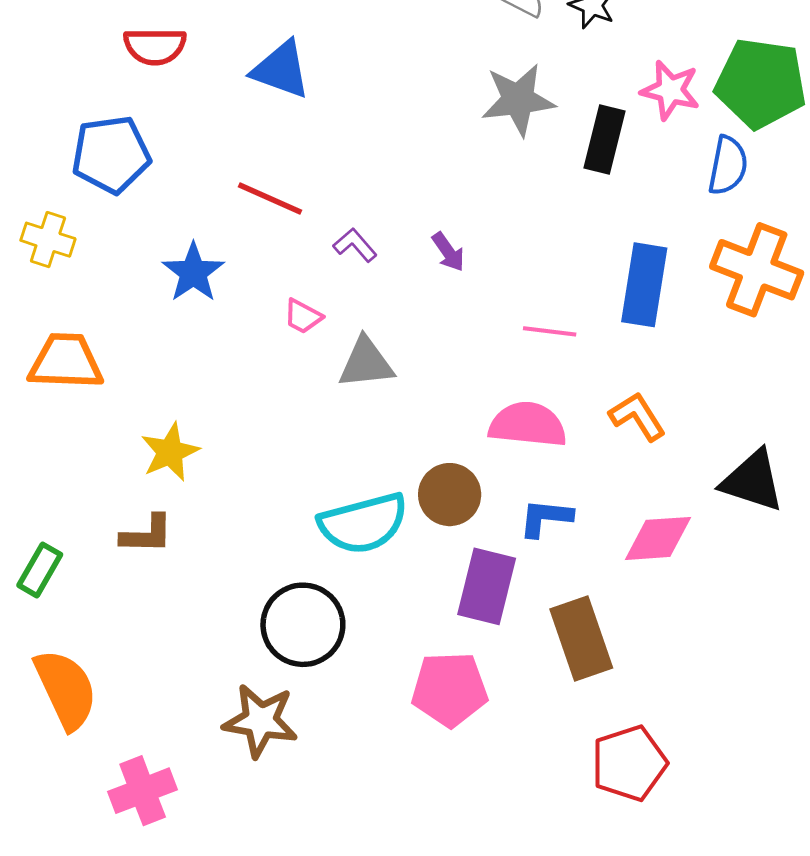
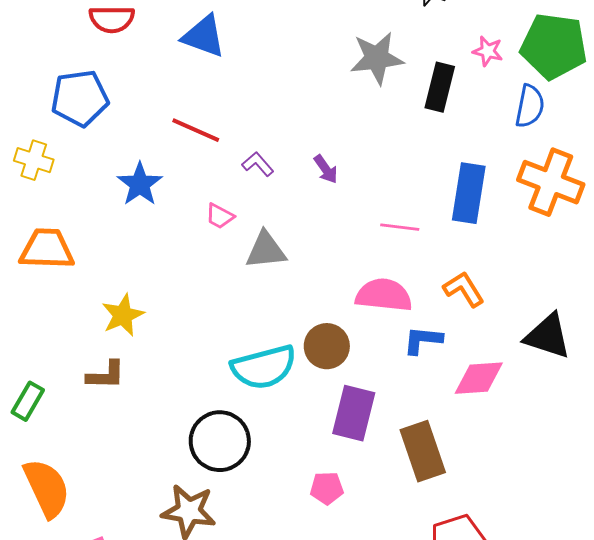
pink star: (670, 90) -> (488, 51), size x0.7
blue L-shape: (546, 518) -> (423, 340), moved
pink pentagon: (450, 689) -> (327, 488), size x0.6

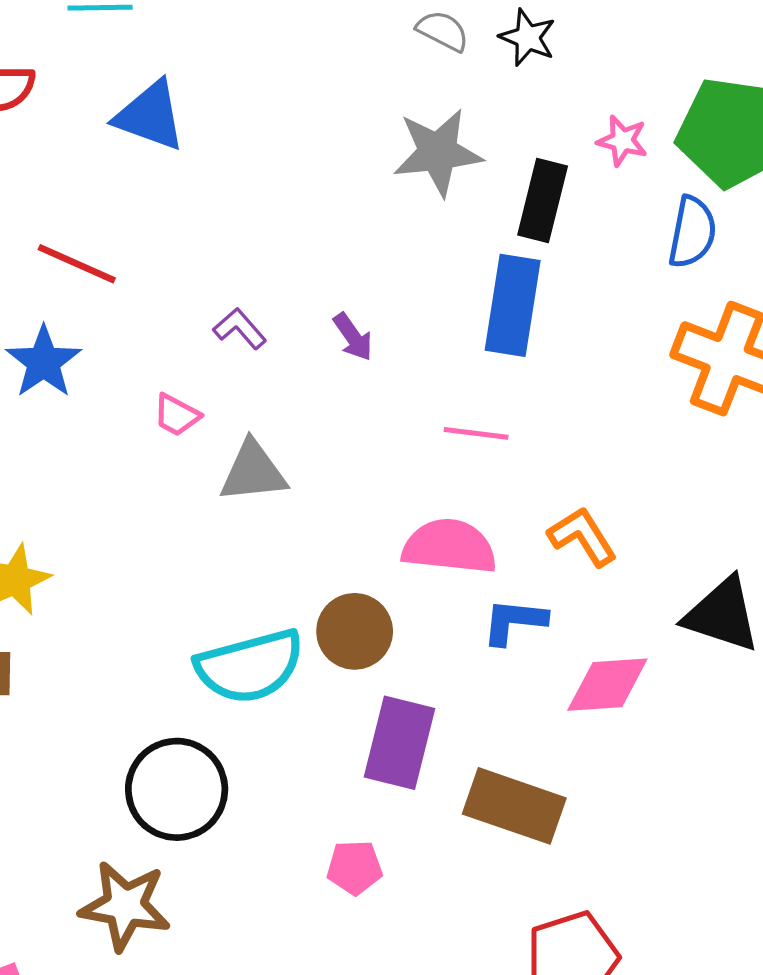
red line: (196, 130) -> (77, 264), moved
blue rectangle: (469, 193) -> (513, 305), moved
brown rectangle: (423, 451) -> (514, 806), turned -52

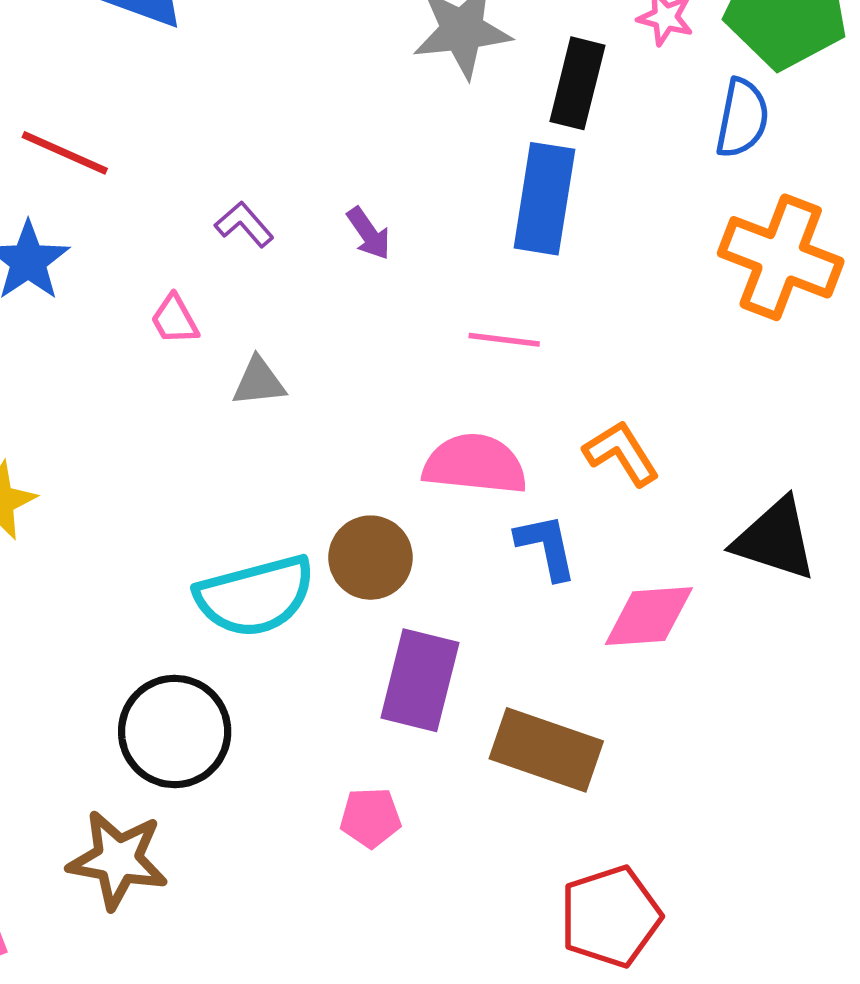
pink trapezoid: (177, 415) -> (175, 320), turned 33
gray triangle: (253, 472) -> (259, 382), size x0.7
blue L-shape: (514, 621) -> (546, 547), turned 72

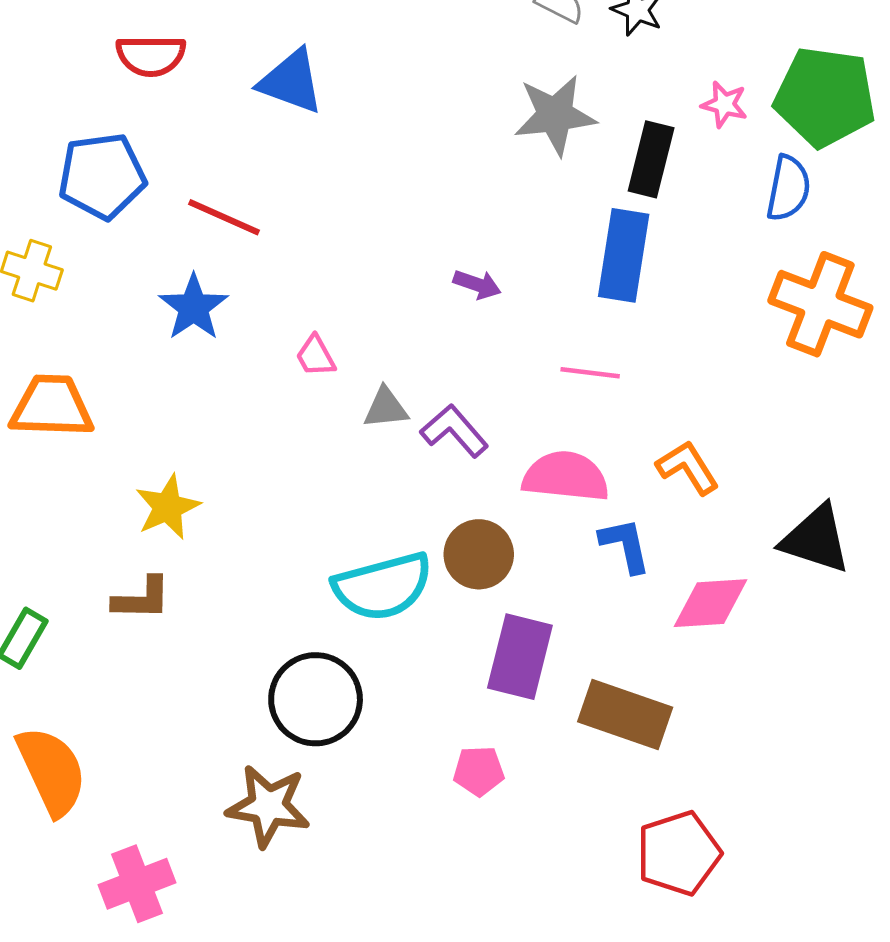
purple L-shape: (244, 224) -> (454, 431), moved, size x1.4
purple arrow: (369, 233) -> (477, 284), turned -36

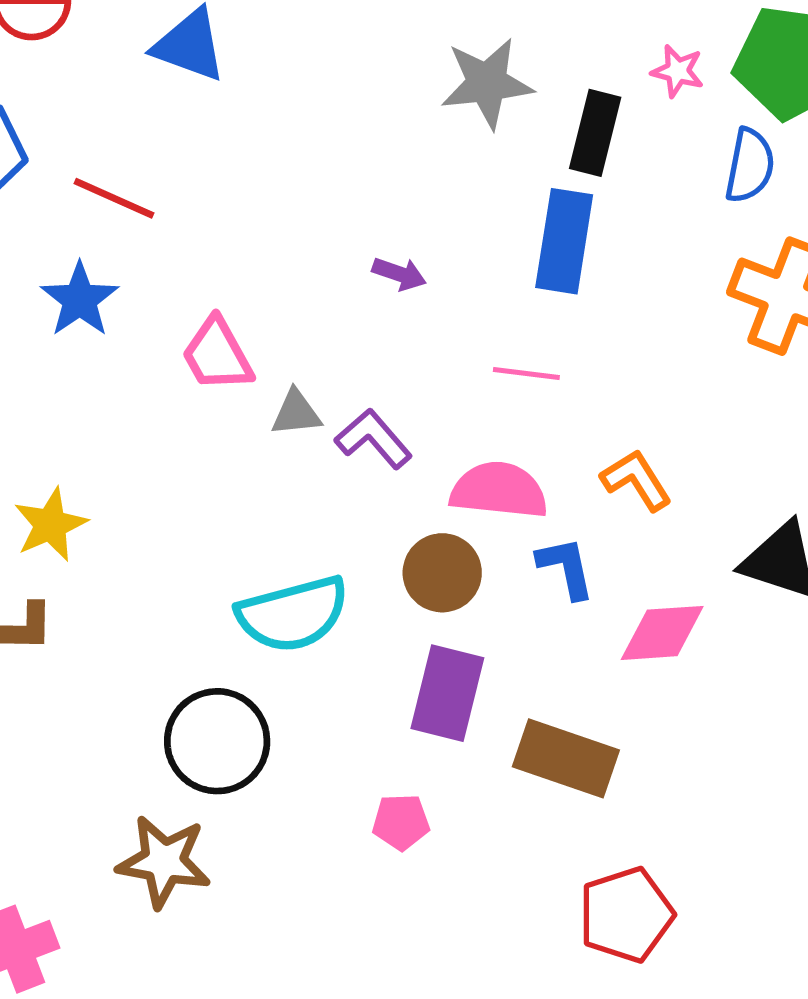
pink trapezoid: (316, 356) -> (217, 355), size x1.6
brown circle: (479, 554) -> (442, 573), moved

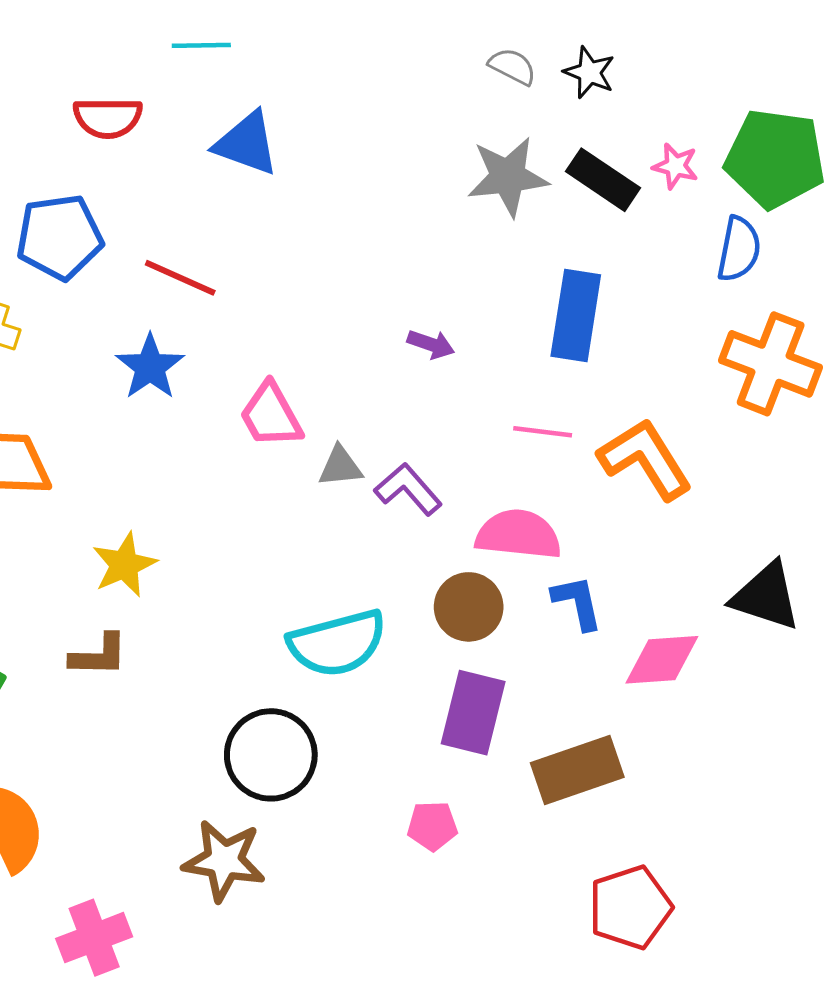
black rectangle: (595, 133) -> (603, 180), moved, turned -70
orange L-shape: (636, 480) -> (645, 459), moved, size x1.5
brown rectangle: (566, 758) -> (577, 770), turned -38

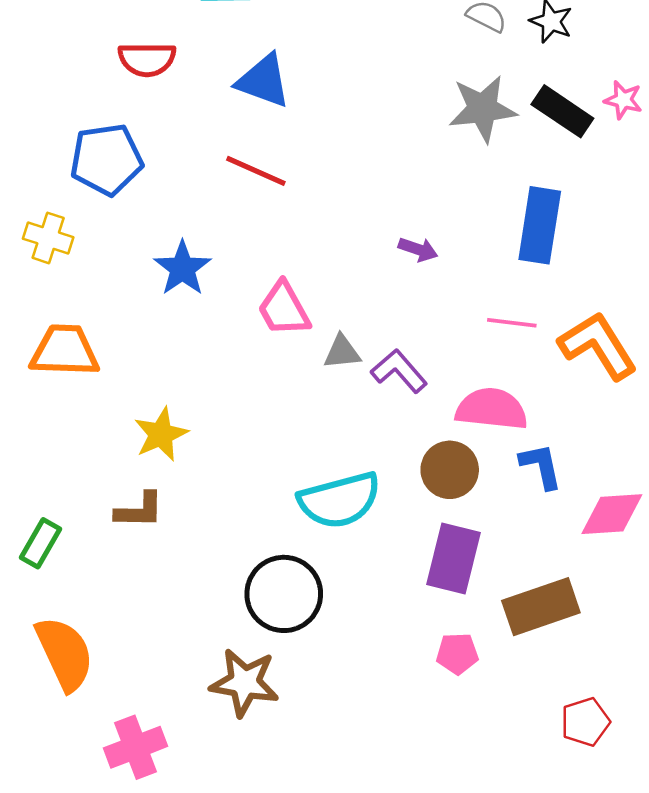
red line: (180, 278) -> (256, 171), moved
pink pentagon: (432, 826) -> (457, 653), moved
red pentagon: (630, 907) -> (585, 722), size x0.7

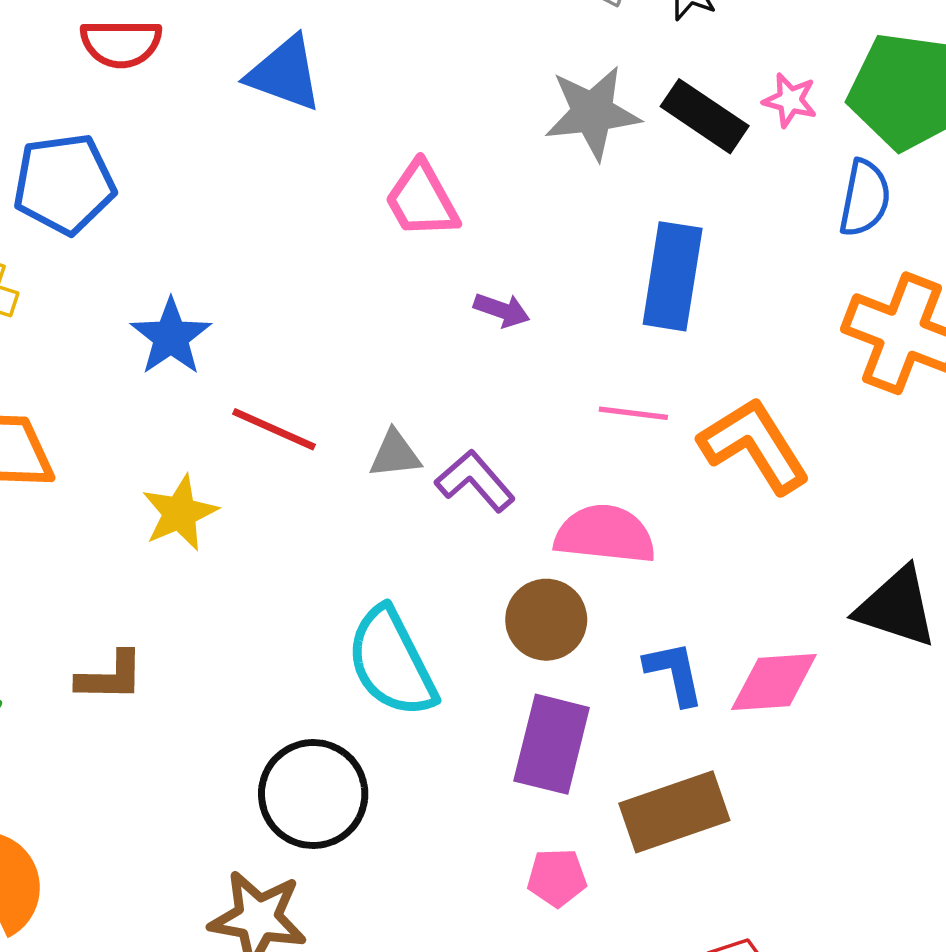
red line: (256, 171) -> (274, 429), moved
pink trapezoid: (284, 309) -> (422, 200), moved
yellow star: (161, 434) -> (180, 513), moved
blue L-shape: (541, 466) -> (674, 673), moved
cyan semicircle: (339, 500) -> (391, 662), turned 78

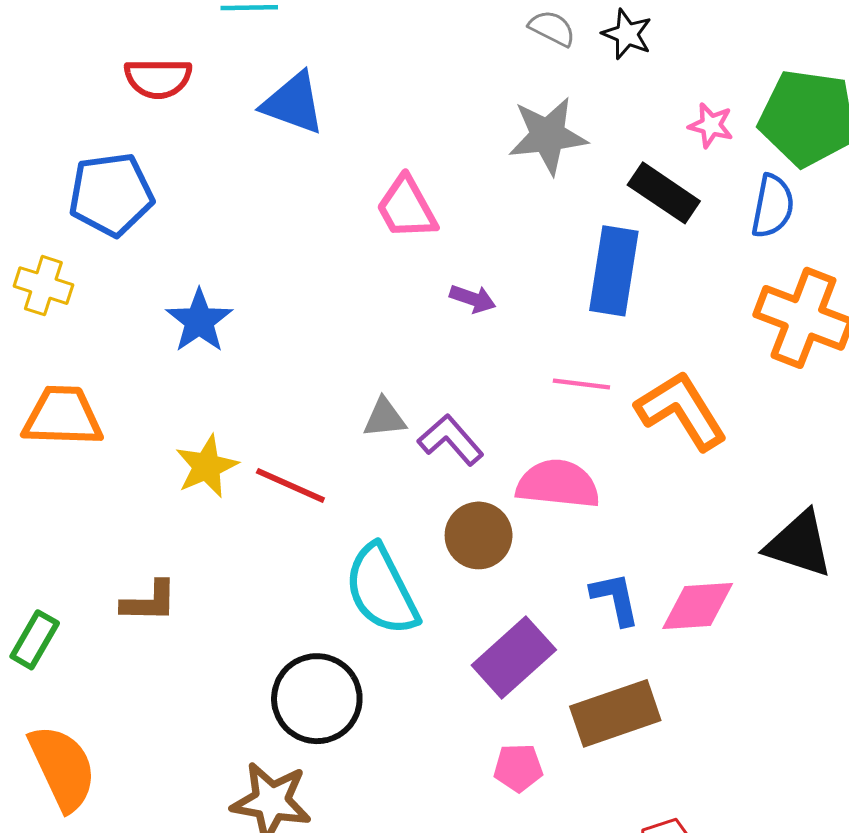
black rectangle: (705, 116) -> (664, 193), moved
red line: (274, 429) -> (290, 485), moved
brown circle: (546, 620) -> (479, 535), moved
purple rectangle: (552, 744) -> (514, 657), turned 34

